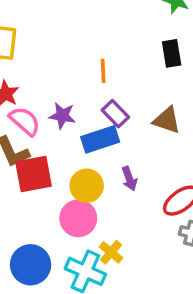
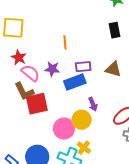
orange line: (103, 71) -> (65, 42), moved
purple rectangle: (115, 114) -> (83, 67), turned -49
yellow circle: (87, 186) -> (82, 120), moved

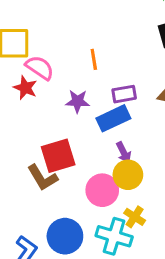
pink semicircle: (30, 73) -> (40, 68), moved
brown L-shape: (24, 91) -> (42, 178), moved
purple arrow: (93, 104) -> (124, 152), moved

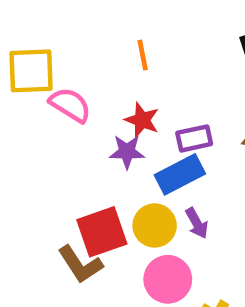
orange line: (94, 59) -> (143, 55), moved
red star: (25, 88) -> (142, 120), moved
yellow circle: (128, 175) -> (155, 225), moved

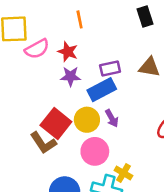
pink semicircle: (70, 105) -> (37, 49), turned 120
red star: (142, 120) -> (68, 52), moved
red square: (102, 232) -> (56, 124), turned -32

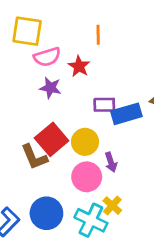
purple rectangle: (110, 68) -> (104, 105), moved
purple star: (71, 76) -> (50, 88), moved
blue rectangle: (102, 90) -> (126, 114), moved
purple arrow: (112, 118) -> (111, 162), moved

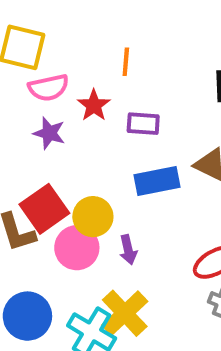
purple rectangle: (104, 105) -> (143, 124), moved
pink circle: (87, 177) -> (77, 248), moved
yellow cross: (112, 206) -> (125, 313), size x1.6

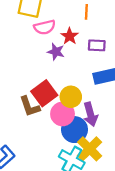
purple star: (49, 133) -> (56, 52), moved
purple arrow: (128, 250) -> (90, 114), size x1.5
blue circle: (27, 316) -> (75, 130), moved

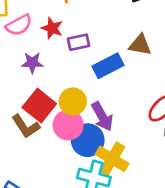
purple rectangle: (97, 45) -> (79, 42), moved
purple star: (56, 52) -> (32, 63), moved

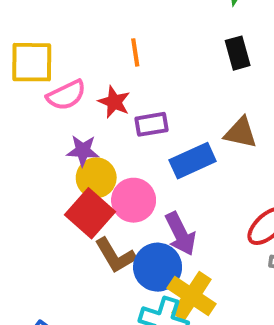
yellow circle: (73, 101) -> (96, 178), moved
pink circle: (68, 125) -> (134, 200), moved
brown L-shape: (26, 126) -> (115, 256), moved

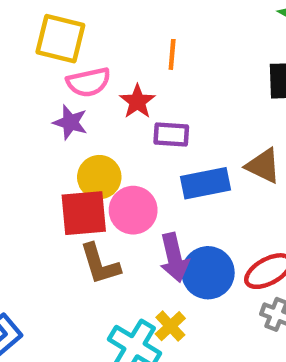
purple star: (83, 151) -> (70, 122), moved
red square: (90, 213) -> (84, 213), turned 30
blue circle: (158, 267) -> (208, 273), moved
yellow cross: (192, 296) -> (170, 326), size x0.6

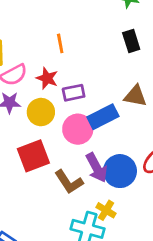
yellow circle: (99, 177) -> (41, 112), moved
pink circle: (133, 210) -> (78, 129), moved
brown L-shape: (100, 264) -> (69, 182), moved

